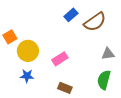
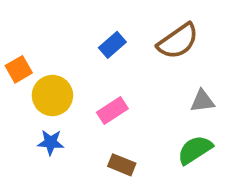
blue rectangle: (71, 15) -> (112, 45), moved
green semicircle: (104, 80) -> (195, 150), turned 42

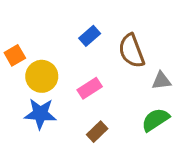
brown semicircle: (178, 41) -> (132, 51), moved, turned 104
blue star: (51, 142) -> (40, 114), size x1.5
brown rectangle: (122, 165) -> (97, 132), turned -66

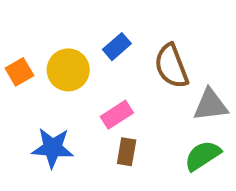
yellow circle: (42, 76) -> (68, 70), moved
gray triangle: (161, 81) -> (210, 105), size x1.4
brown rectangle: (97, 132) -> (127, 152), moved, turned -36

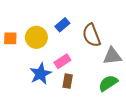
orange square: (19, 72) -> (10, 38), turned 32
blue star: (53, 148) -> (41, 74), moved, turned -30

